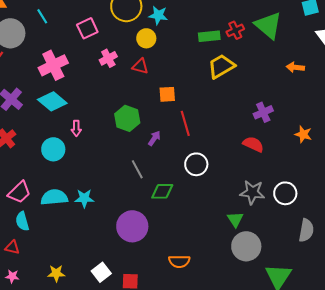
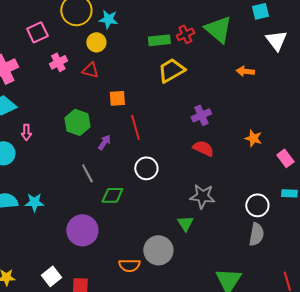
purple cross: (263, 112) -> (201, 115), moved
white circle: (285, 193) -> (257, 205), moved
gray circle: (246, 246) -> (158, 250), moved

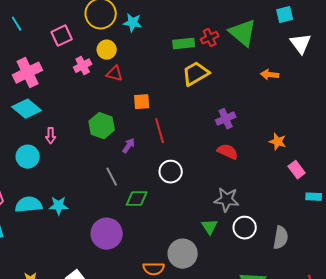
yellow circle: (96, 42) -> (107, 50), moved
pink rectangle: (285, 158) -> (297, 170), moved
white circle: (257, 205) -> (245, 228), moved

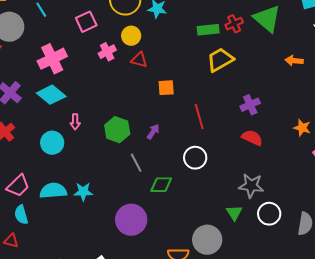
green hexagon: (102, 126) -> (117, 130), moved
red line: (160, 131) -> (199, 117), moved

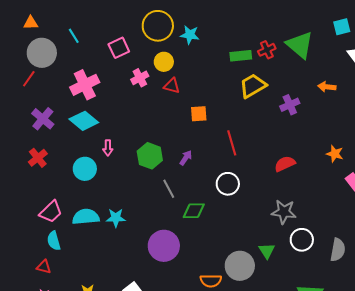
purple cross: (250, 105) -> (290, 105), moved
red semicircle: (252, 138) -> (285, 164), turned -50
green triangle: (234, 213) -> (267, 251), moved

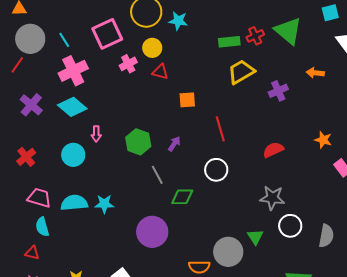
cyan line: (74, 36) -> (64, 40), moved
pink square: (119, 48) -> (107, 34), size x1.4
red cross: (38, 158) -> (26, 157), moved
pink trapezoid: (51, 212) -> (39, 198), turned -120

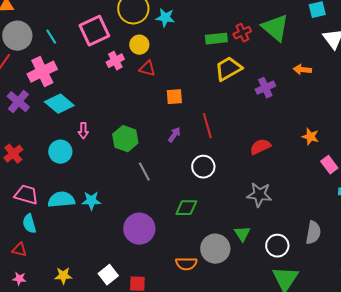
pink cross: (73, 71) -> (42, 72), moved
purple arrow: (174, 144) -> (174, 135), moved
green diamond: (182, 197) -> (186, 208), moved
white circle: (290, 226) -> (277, 246), moved

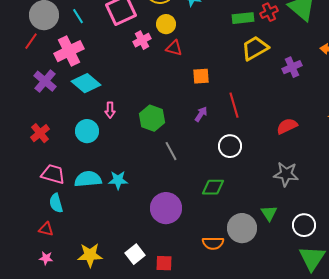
yellow star: (63, 276) -> (90, 255), size x1.4

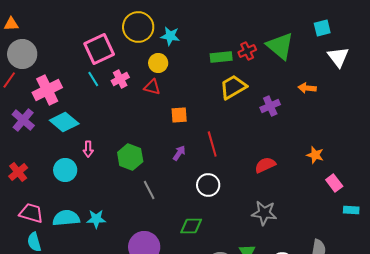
cyan line: (78, 16) -> (93, 79), moved
yellow circle: (166, 24) -> (158, 63), moved

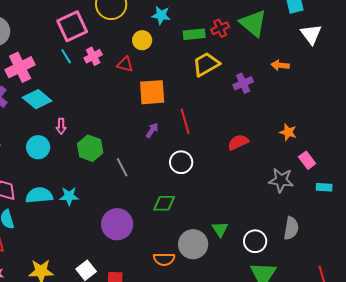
cyan star: (170, 36) -> (161, 15), moved
yellow circle: (158, 63) -> (142, 40), moved
orange square: (179, 115) -> (152, 92), size x1.6
green hexagon: (130, 157) -> (90, 148), moved
gray star: (264, 213) -> (281, 180), moved

